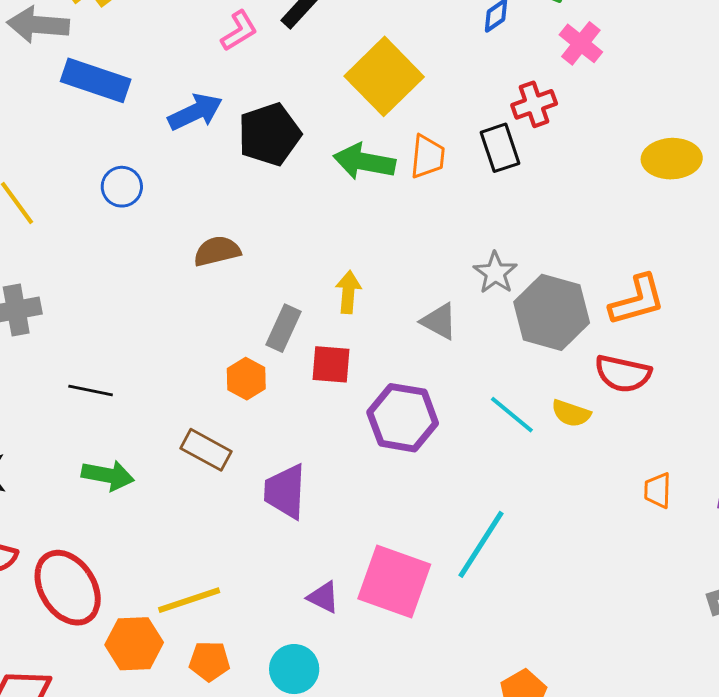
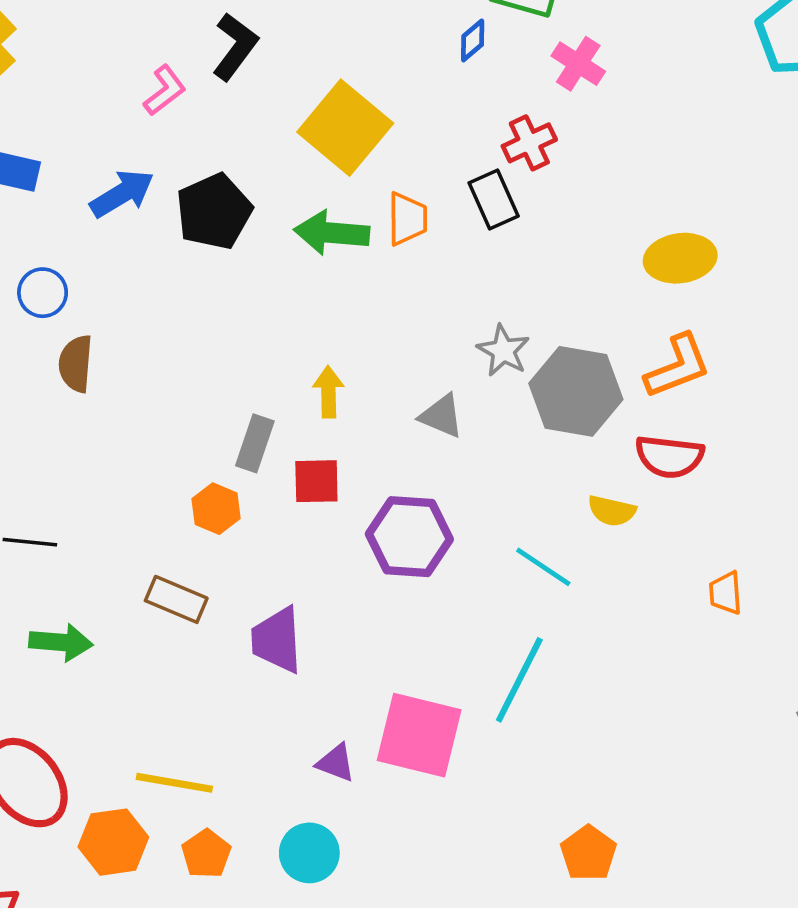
yellow ellipse: (672, 159) -> (680, 258), moved
brown semicircle: (217, 251) -> (76, 364), moved, turned -66
cyan line: (512, 415) -> (543, 567), moved
yellow line: (189, 600) -> (174, 783), turned 34
orange pentagon: (209, 661) -> (206, 854), turned -30

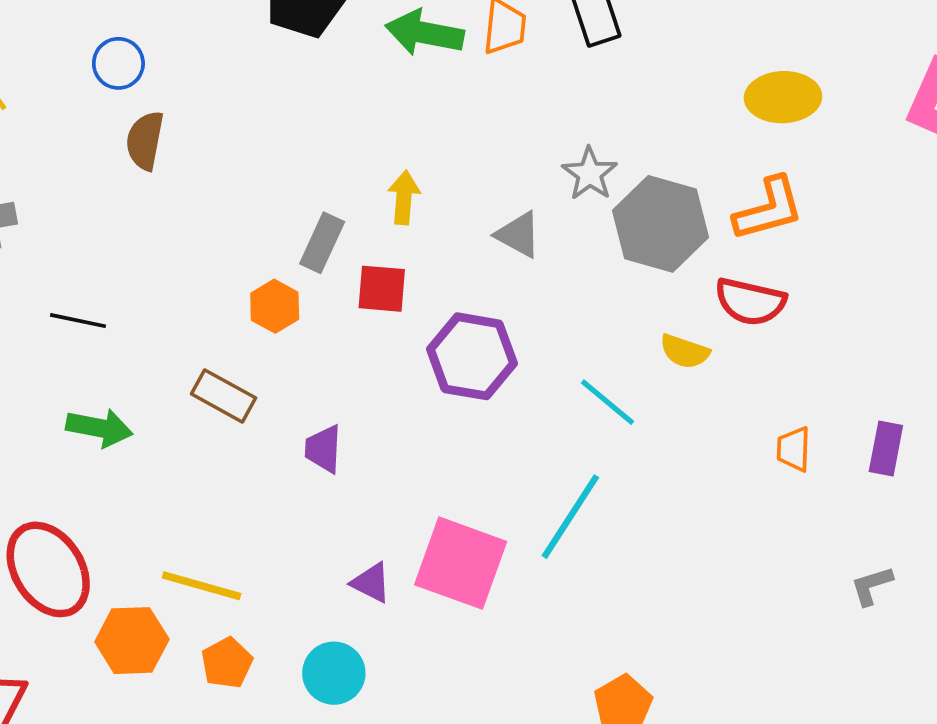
purple trapezoid: (277, 640) -> (323, 449), size x0.7

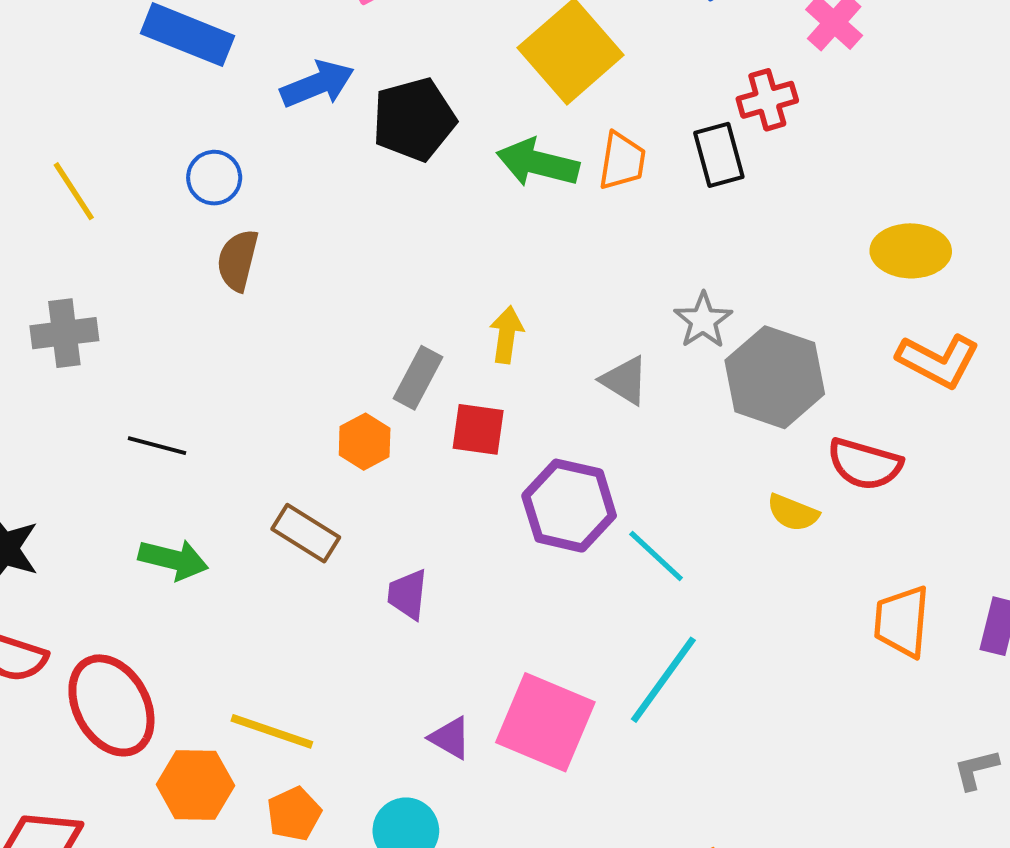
orange L-shape: (769, 209) -> (938, 361), moved, turned 40
cyan line: (608, 402) -> (656, 556), moved
orange trapezoid: (794, 449) -> (902, 621), size x1.5

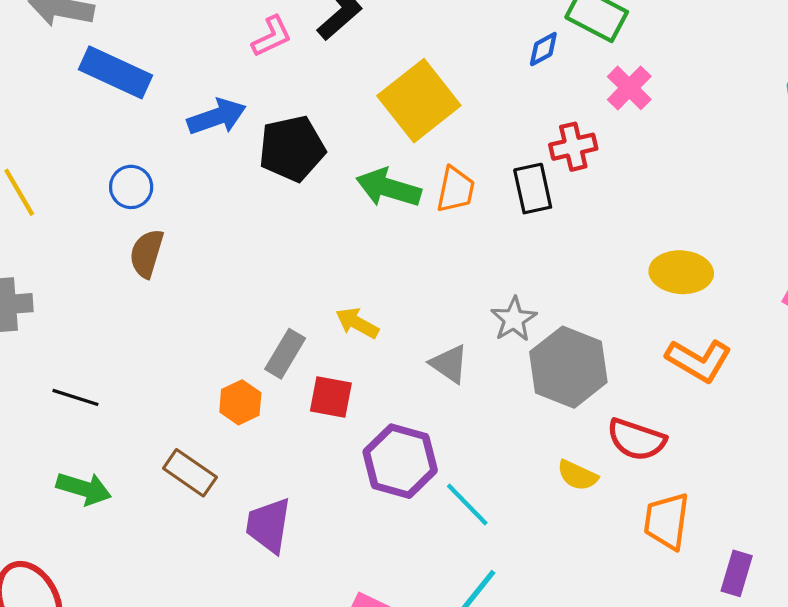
yellow arrow: (507, 335) -> (357, 323), turned -72
purple trapezoid: (408, 594) -> (268, 525), size x1.4
orange trapezoid: (902, 621) -> (667, 521), moved

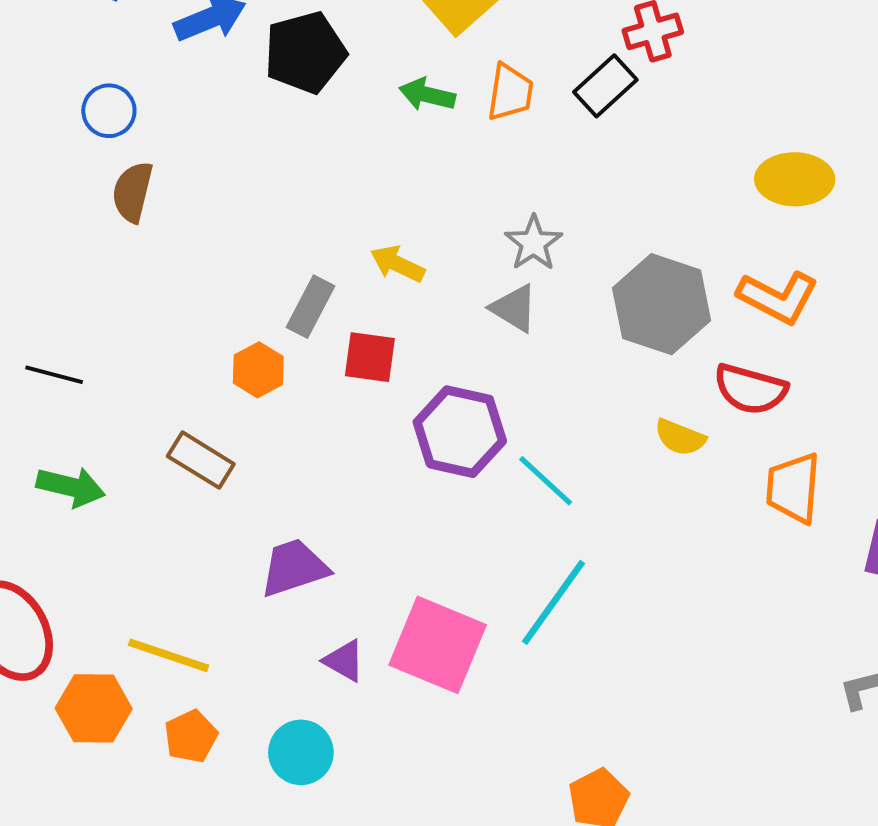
green arrow: (389, 188) -> (427, 95), size x0.7
black rectangle: (533, 189) -> (605, 86), turned 63
gray star: (514, 319) -> (534, 243), moved
orange L-shape: (699, 360) -> (778, 297), moved
purple trapezoid: (268, 525) -> (294, 568), moved, turned 66

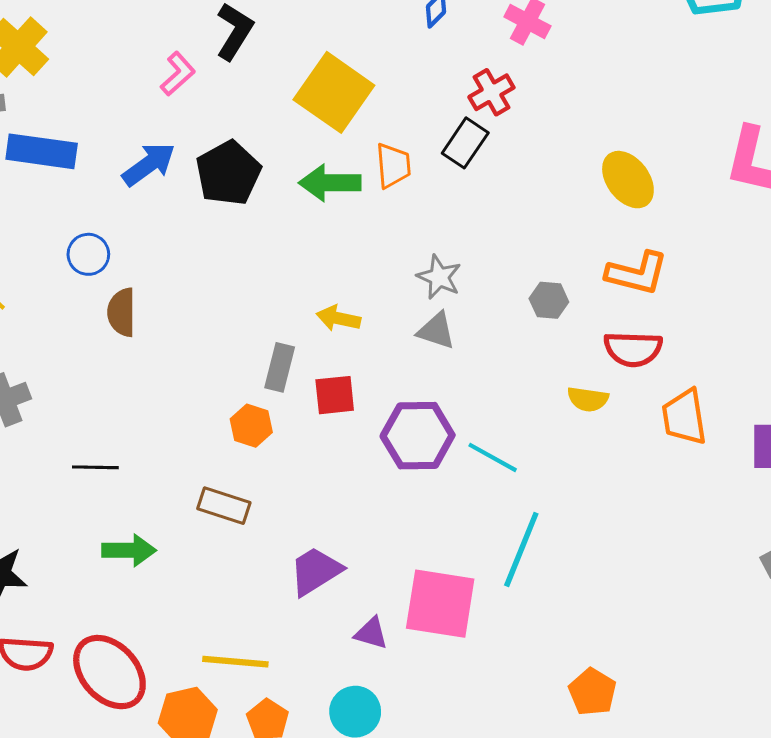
green arrow: (427, 95) -> (330, 183), size x1.4
yellow ellipse: (795, 179) -> (628, 180), turned 66
gray hexagon: (662, 304) -> (549, 300), size x0.5

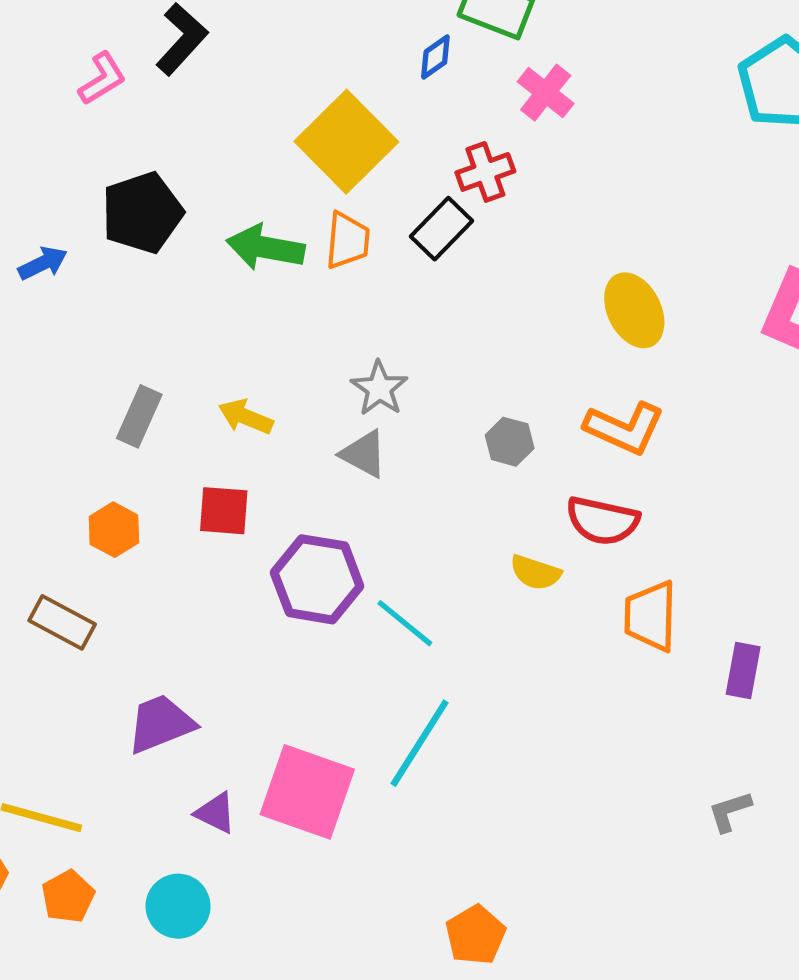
yellow square: (334, 92) -> (346, 142), moved
blue arrow: (149, 164) -> (43, 263), moved, size x0.7
gray rectangle: (280, 367) -> (139, 416), moved

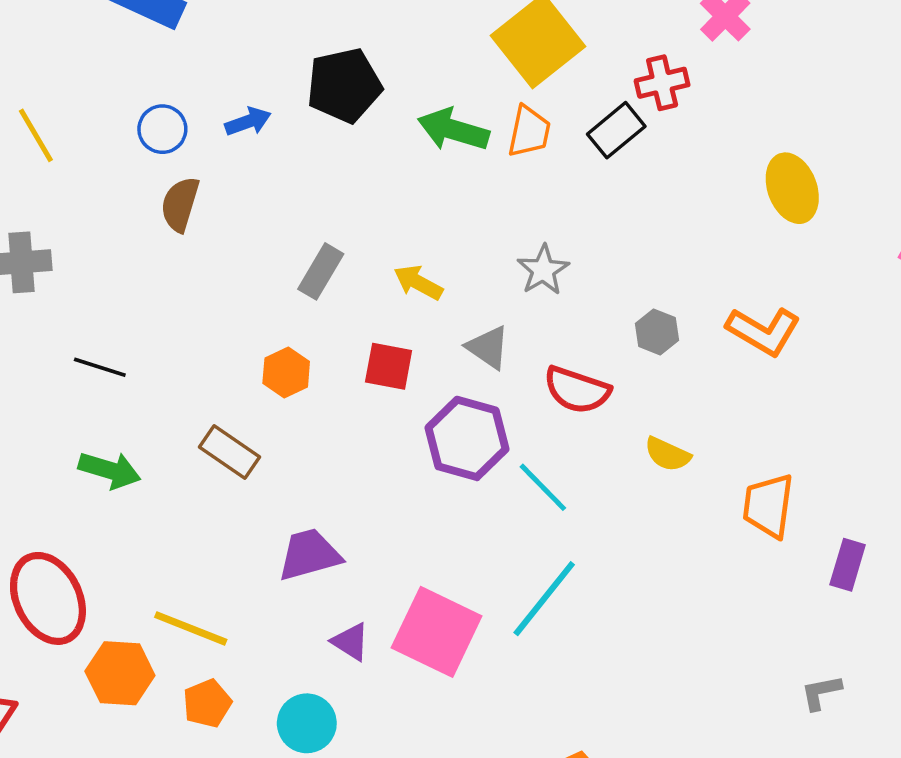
yellow ellipse: (634, 310) -> (792, 188), moved
gray triangle: (364, 454) -> (488, 347), moved
red semicircle: (602, 521) -> (577, 390), moved

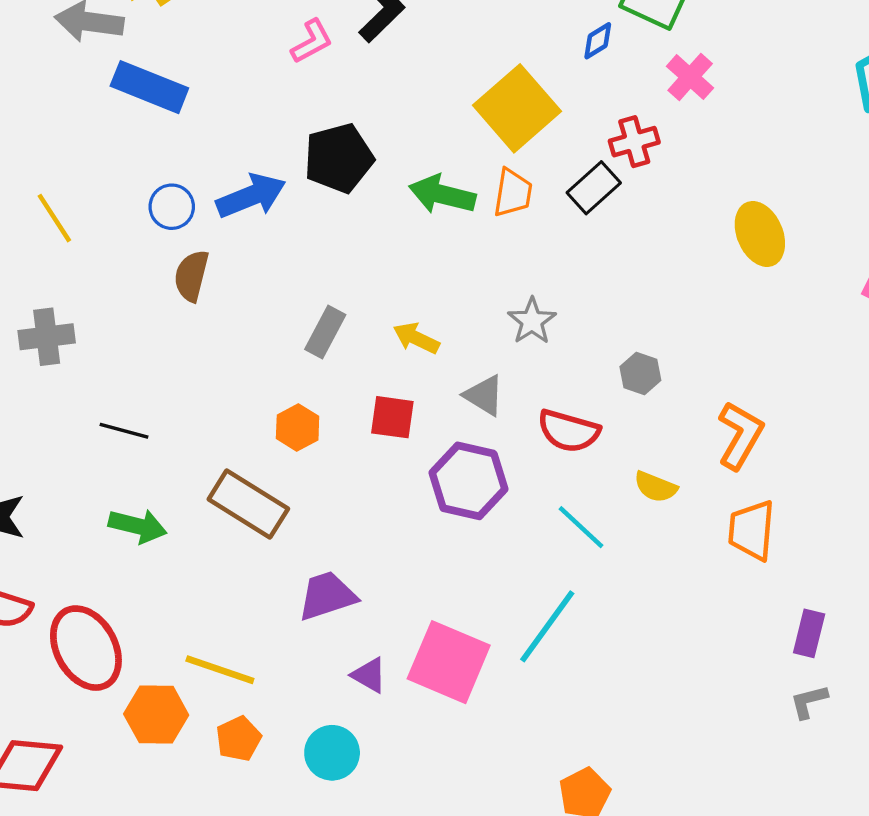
blue arrow: (248, 122) -> (251, 196), size x1.6
orange L-shape: (763, 331) -> (740, 435), moved, turned -88
brown rectangle: (229, 452) -> (248, 504), size x1.4
cyan line: (543, 487) -> (581, 527), moved
purple rectangle: (848, 565) -> (809, 633), moved

